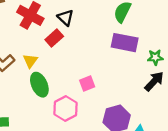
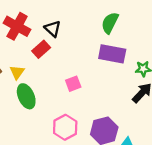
pink square: (87, 84) -> (73, 84), moved
pink hexagon: (66, 109) -> (65, 127), moved

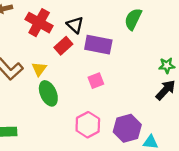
purple rectangle: (112, 54) -> (98, 45), moved

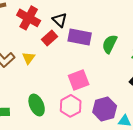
green semicircle: (133, 19) -> (110, 44), moved
pink square: (96, 81) -> (79, 80), moved, size x1.5
green ellipse: (48, 93) -> (37, 105), moved

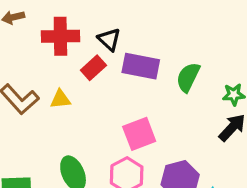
red cross: (29, 18) -> (60, 36), turned -30
yellow triangle: (29, 58) -> (60, 99), turned 48

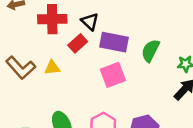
pink square: (139, 134) -> (113, 75), moved

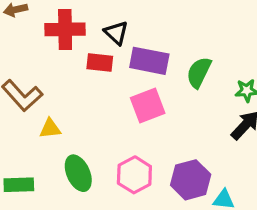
red rectangle: (78, 43) -> (100, 62), turned 48
yellow triangle: (52, 68) -> (50, 129), moved

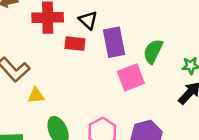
purple rectangle: (149, 61) -> (114, 42), turned 68
pink square: (148, 105) -> (131, 77), moved

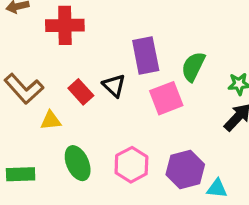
black triangle: (88, 20) -> (114, 86), moved
red rectangle: (75, 44) -> (81, 92), moved, turned 42

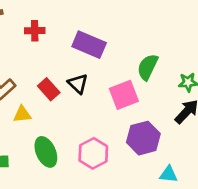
red cross: (65, 25) -> (35, 31), size x0.6
purple rectangle: (146, 55) -> (89, 45), moved, turned -56
purple hexagon: (185, 169) -> (143, 138), moved

